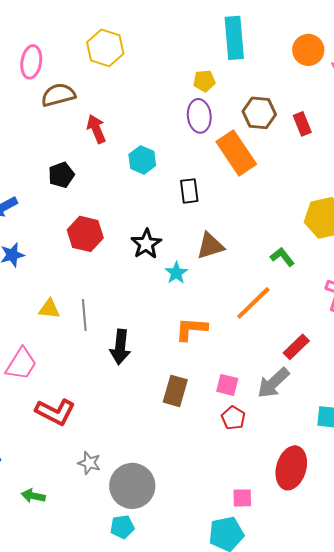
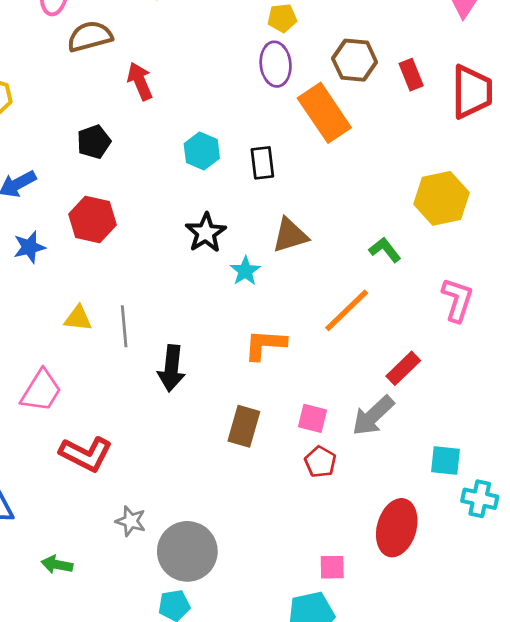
cyan hexagon: (142, 160) -> (202, 151), moved
red hexagon: (85, 234) -> (92, 220), moved

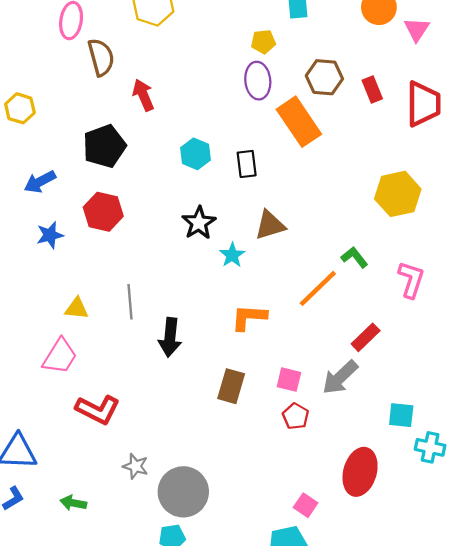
brown semicircle: (90, 36) -> (101, 57), turned 90
black pentagon: (94, 142) -> (104, 146), size x1.5
green L-shape: (385, 250) -> (354, 257), moved
yellow triangle: (78, 318) -> (77, 308), moved
pink square: (332, 567) -> (306, 505), turned 35

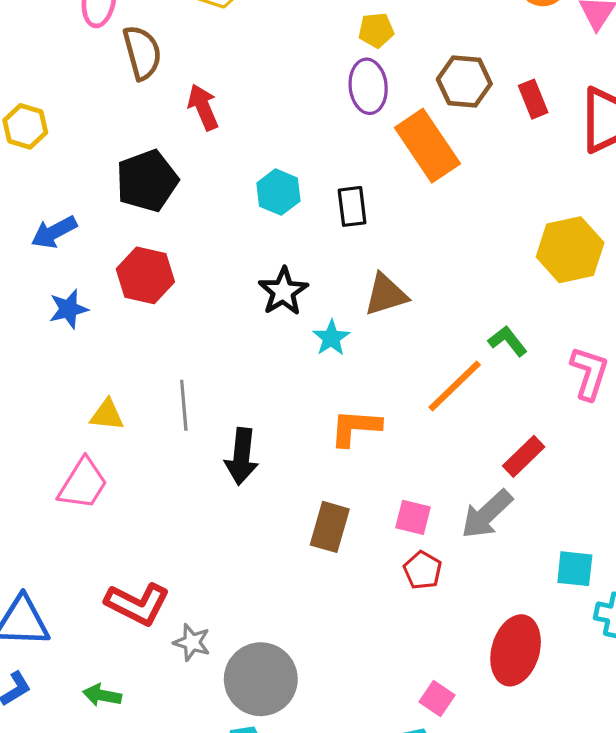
red L-shape: (98, 410) -> (137, 604), moved

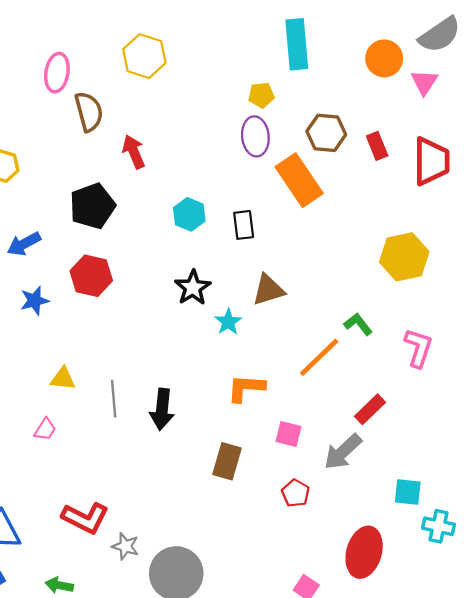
gray line: (184, 405) -> (114, 399), moved
pink trapezoid: (83, 484) -> (45, 429), size x0.6
pink square: (413, 517) -> (288, 434), moved

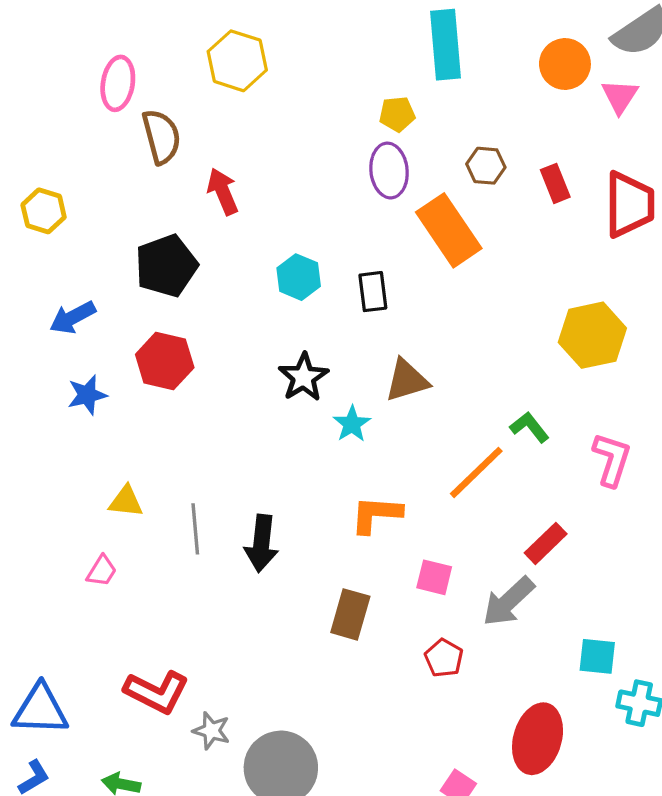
brown hexagon: (326, 133) -> (486, 166), size x0.7

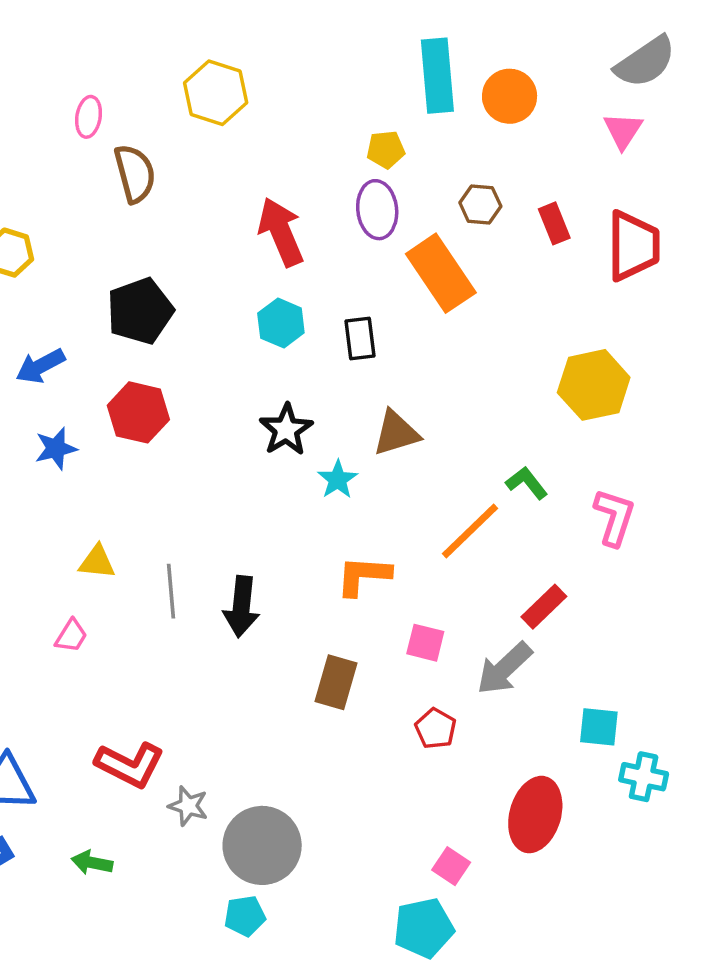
orange circle: (565, 64) -> (510, 96), moved
pink ellipse: (118, 83) -> (89, 117), size x0.7
red arrow: (223, 192) -> (281, 232), moved, size x1.4

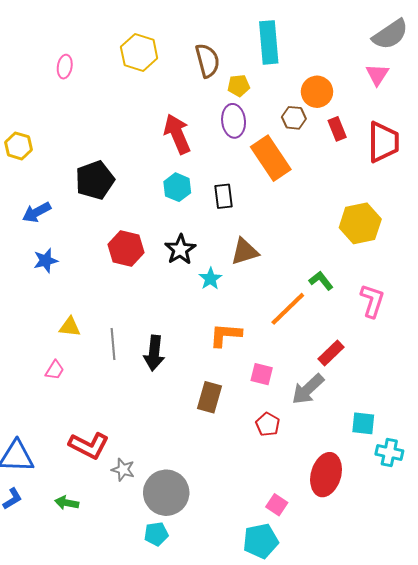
orange circle: (510, 96) -> (317, 92), moved
brown semicircle: (135, 174) -> (207, 61), moved
red hexagon: (138, 412) -> (126, 248), moved

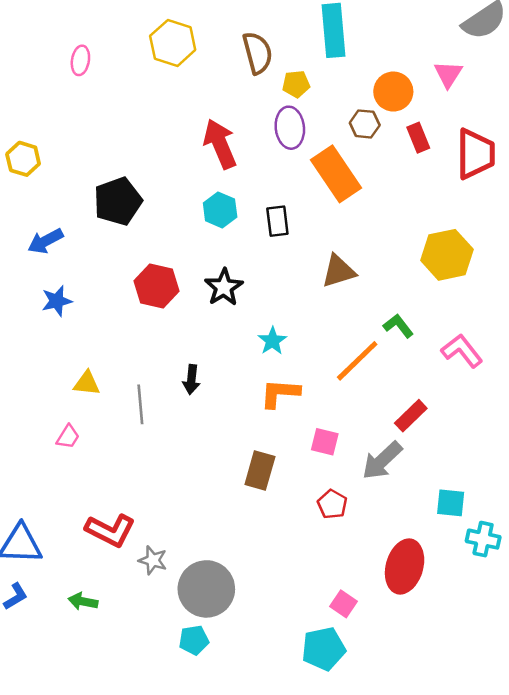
pink triangle: (377, 75) -> (448, 74), moved
brown triangle: (245, 252) -> (338, 271), moved
cyan star: (210, 279) -> (272, 341), moved
pink L-shape: (372, 301) -> (462, 351), turned -56
black arrow: (154, 353) -> (191, 380), moved, size x0.7

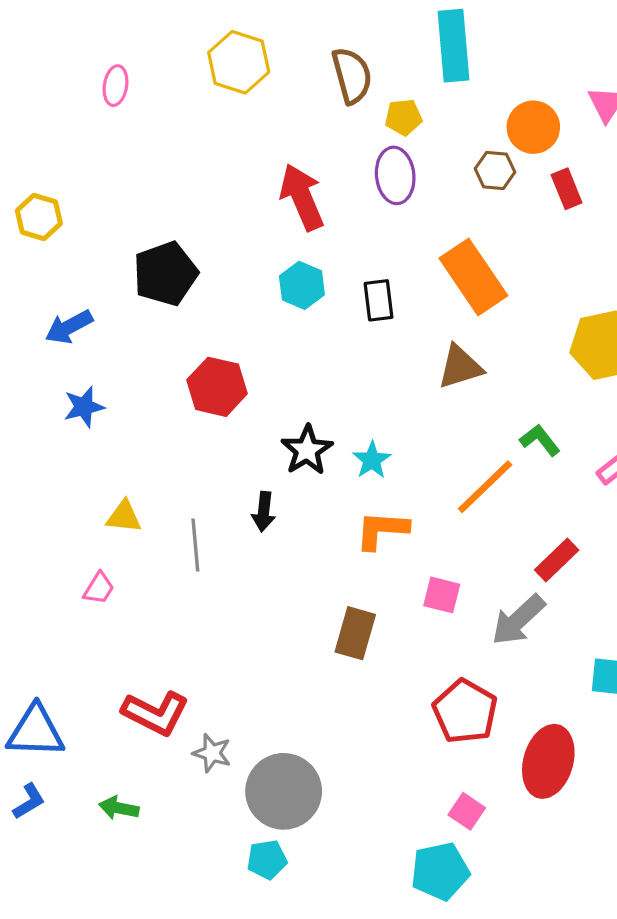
orange rectangle: (336, 174) -> (473, 277), moved
black star: (224, 287) -> (307, 450), moved
red pentagon: (332, 504) -> (465, 711), moved, size x1.6

